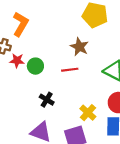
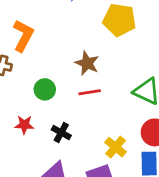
brown star: (79, 47) -> (87, 63), moved
red star: (17, 61) -> (24, 125), moved

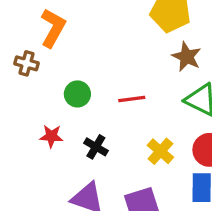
brown star: (87, 63) -> (187, 57), moved
yellow cross: (116, 147) -> (160, 151), moved

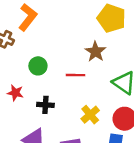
brown star: (187, 57) -> (95, 52), moved
black cross: (96, 147) -> (45, 105), turned -35

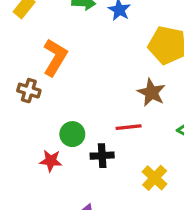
green circle: (38, 66) -> (72, 134), moved
black cross: (45, 105) -> (102, 156), moved

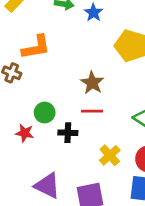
orange L-shape: (55, 57) -> (36, 47), turned 44
brown star: (151, 93) -> (92, 83), moved

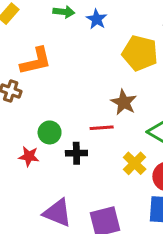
brown star: (92, 83) -> (124, 102), moved
yellow cross: (110, 155) -> (135, 163), moved

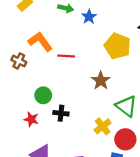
orange L-shape: (36, 61) -> (40, 42), turned -120
red line: (102, 128) -> (66, 56), moved
red star: (29, 156) -> (31, 119), moved

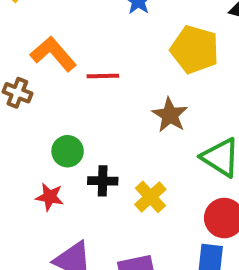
yellow cross: (103, 126) -> (150, 197), moved

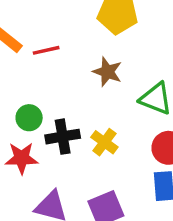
black cross: (103, 181) -> (63, 137), size x1.4
red star: (50, 197) -> (21, 158), size x1.4

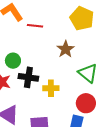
yellow cross: (104, 142) -> (51, 88), turned 35

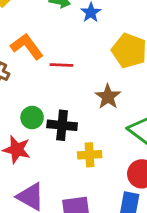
black cross: (28, 77) -> (62, 125), moved

